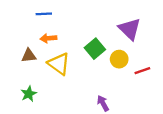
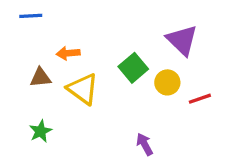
blue line: (44, 14) -> (31, 16), moved

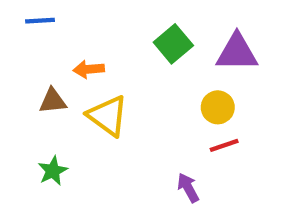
purple triangle: (182, 40) -> (237, 52), turned -44
green square: (133, 68) -> (173, 44), moved
red line: (200, 99) -> (224, 145), moved

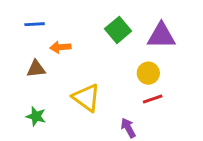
blue line: (40, 21) -> (35, 24), moved
yellow triangle: (108, 116) -> (86, 98), moved
green star: (53, 171) -> (36, 116), turned -30

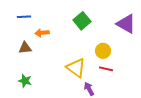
purple triangle: (161, 36) -> (126, 24), moved, turned 30
yellow triangle: (86, 98) -> (76, 68), moved
red line: (153, 99) -> (106, 69), turned 32

